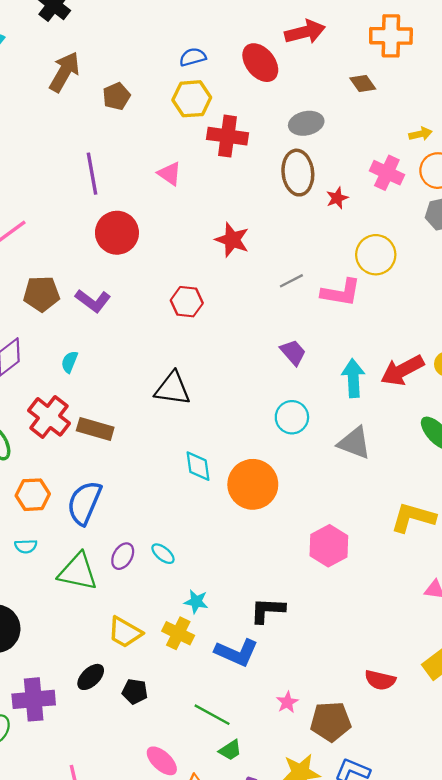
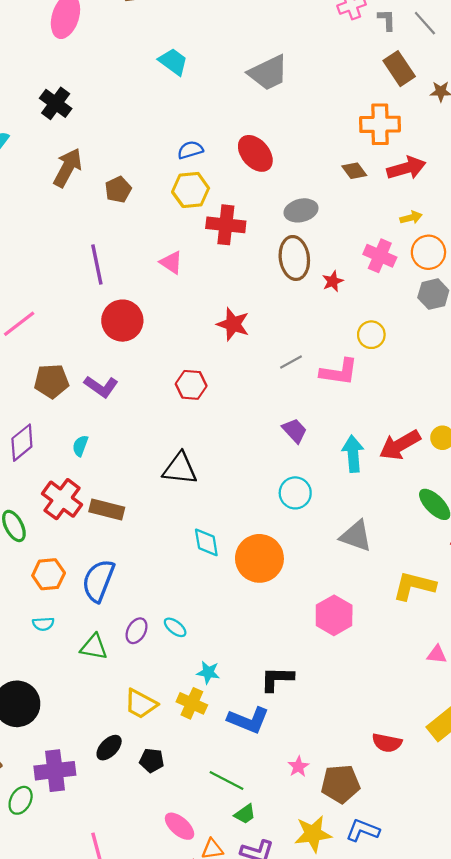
red arrow: (305, 32) -> (406, 168), moved
yellow circle: (376, 255) -> (371, 335), size x0.7
gray triangle: (354, 443) -> (356, 536), moved
green triangle: (78, 572) -> (94, 647), size x0.7

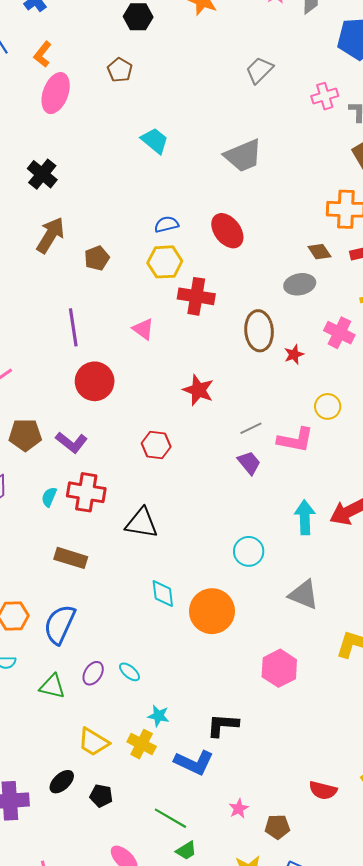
gray ellipse: (301, 210) -> (300, 284), moved
purple trapezoid: (295, 431) -> (249, 463), moved
red cross: (62, 499) -> (86, 492), moved, turned -30
brown pentagon: (341, 784) -> (277, 827), size x0.7

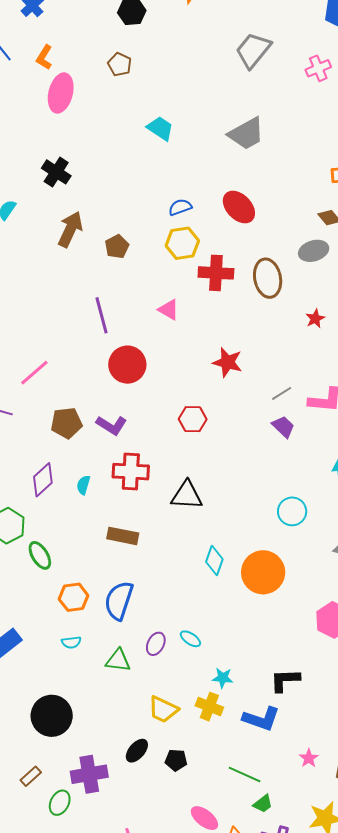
gray trapezoid: (259, 70) -> (253, 50), size x1.4
brown ellipse: (259, 331) -> (268, 278), moved
cyan semicircle: (49, 497) -> (83, 485), moved
cyan diamond: (163, 594) -> (214, 561), turned 32

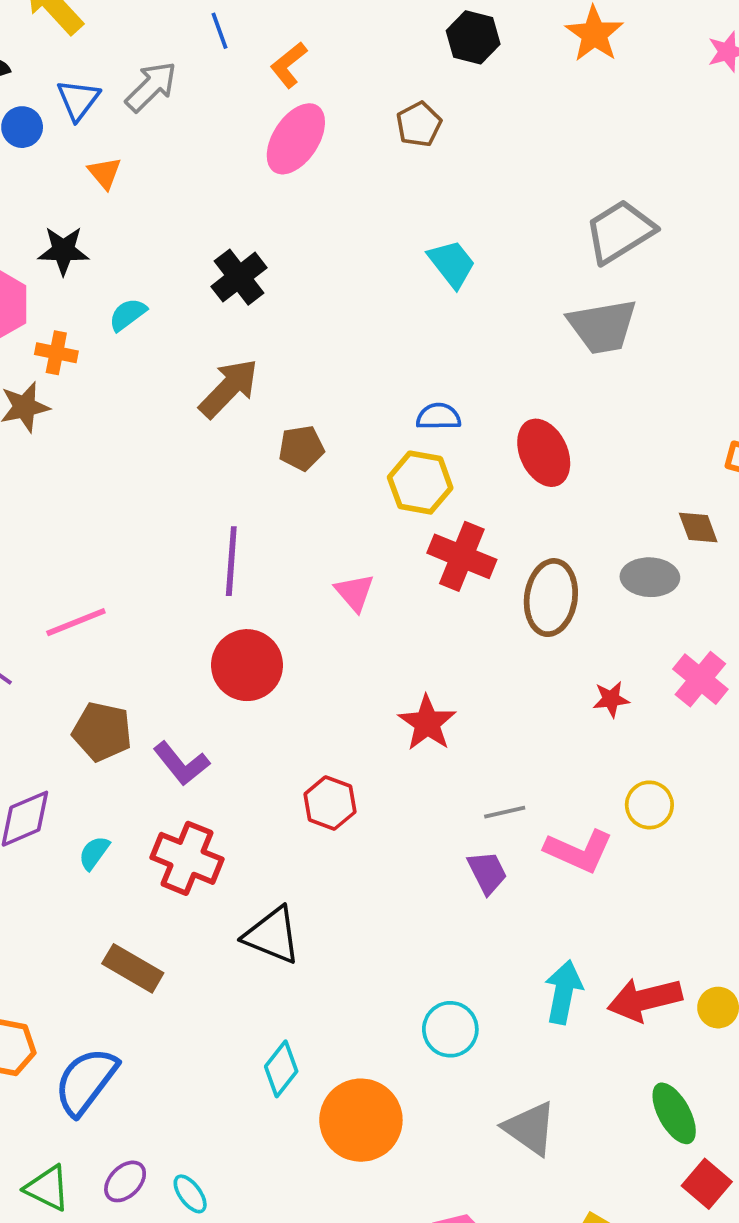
gray trapezoid: (253, 50) -> (620, 232), moved

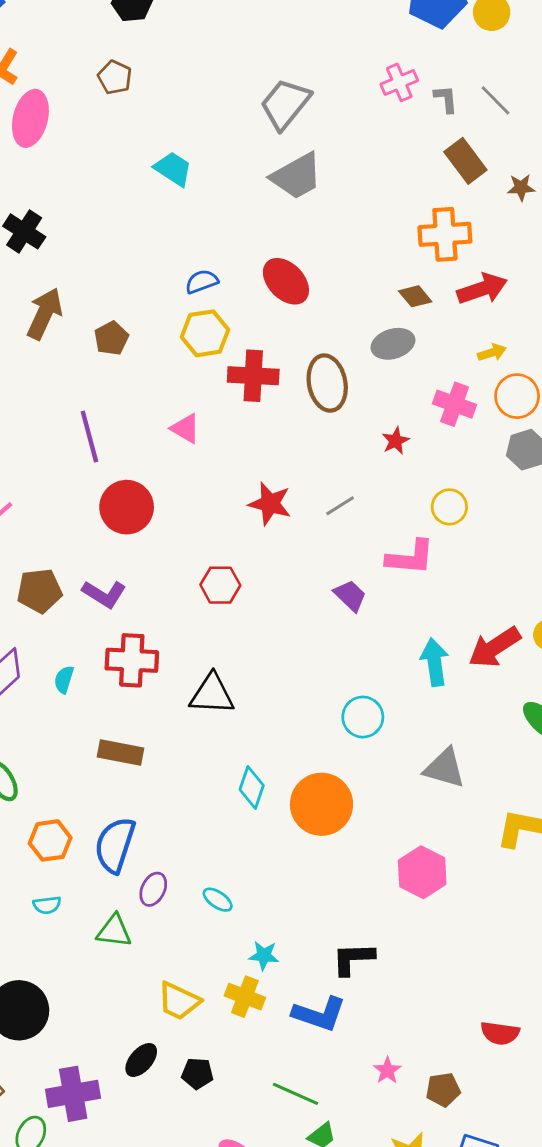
gray line: (505, 812) -> (340, 506), moved
purple ellipse: (125, 1181) -> (153, 889), moved

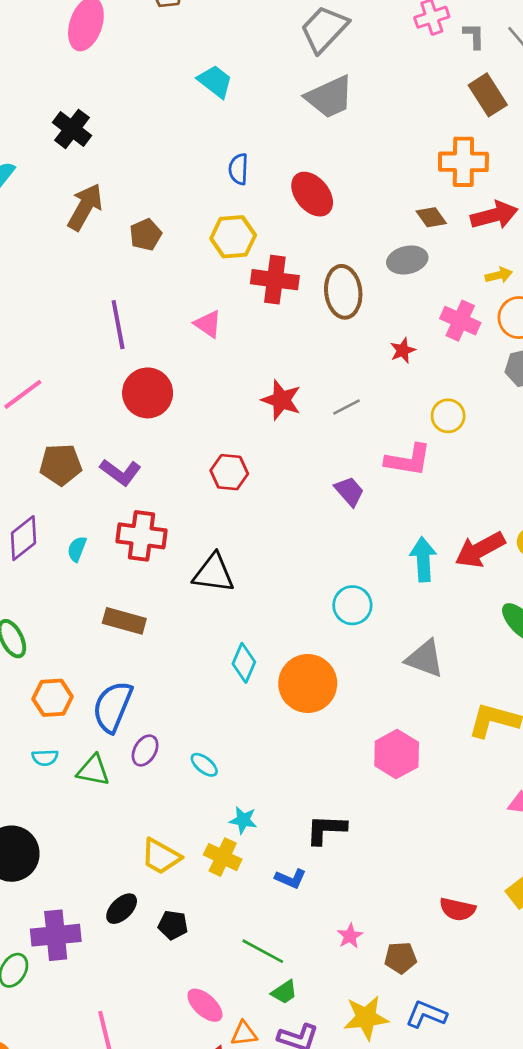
blue semicircle: (202, 282) -> (238, 169), moved, turned -72
green triangle: (114, 931) -> (93, 770), moved
blue L-shape: (319, 1014) -> (291, 879), size x0.6

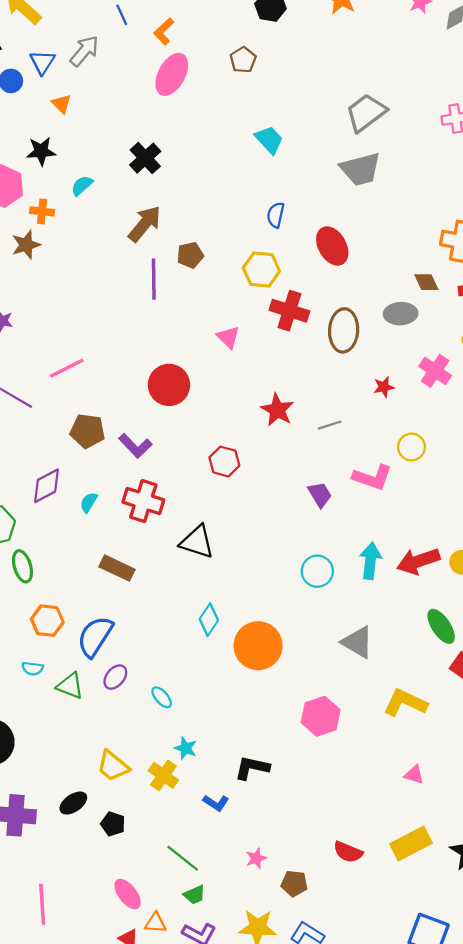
purple line: (118, 325) -> (154, 279), moved
cyan circle: (352, 605) -> (317, 571), moved

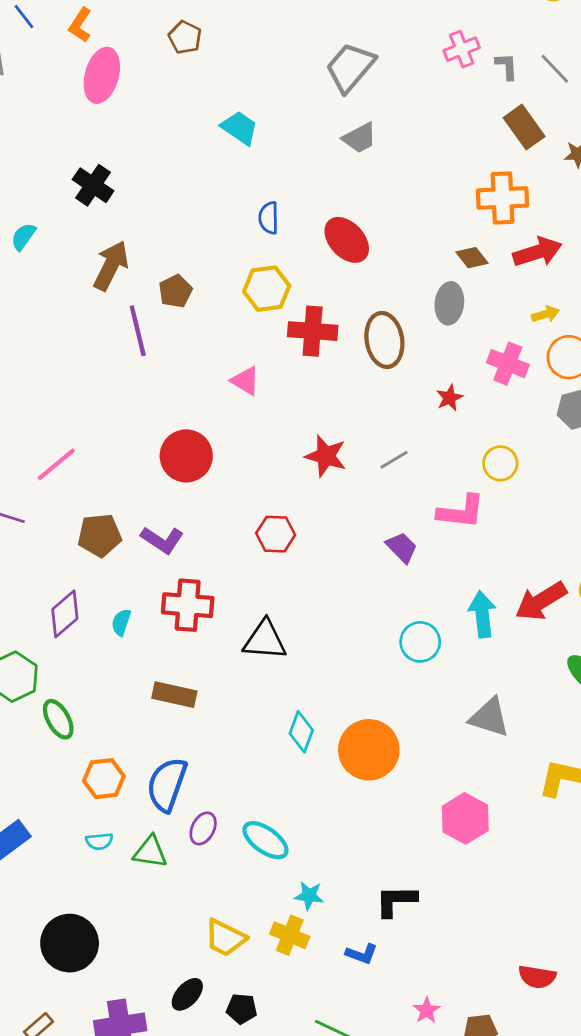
gray trapezoid: (360, 169) -> (359, 138), size x0.7
gray ellipse: (401, 314) -> (449, 303), turned -68
cyan ellipse: (162, 697) -> (265, 840), size x1.6

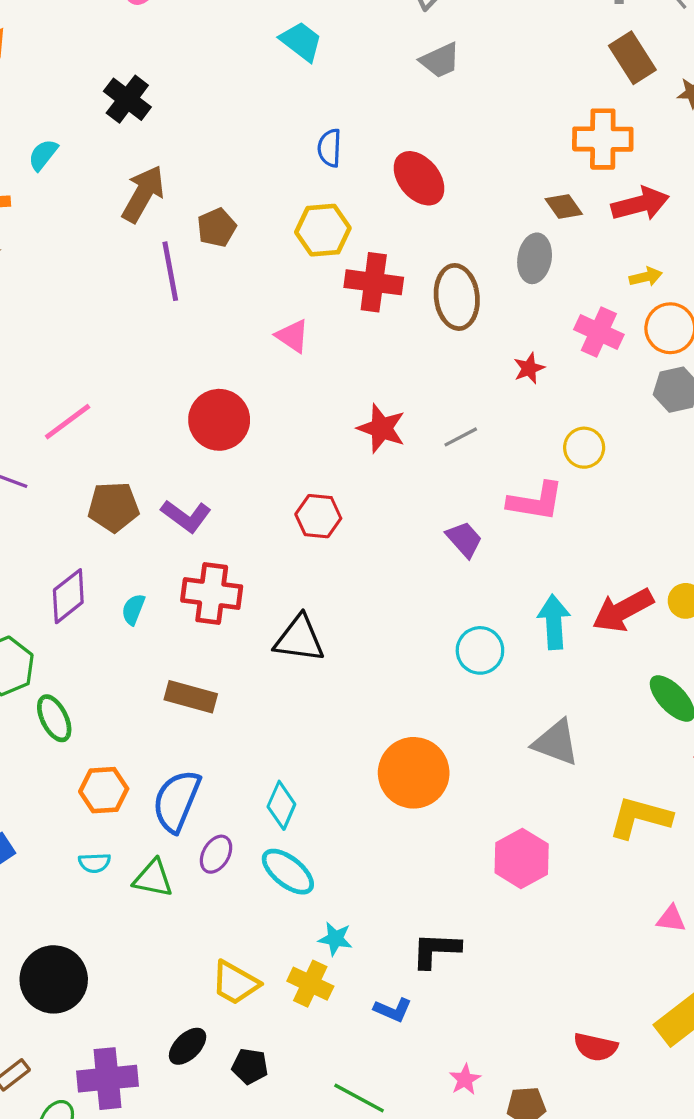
cyan diamond: (301, 732) -> (281, 805), moved

